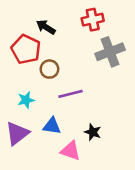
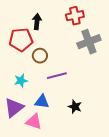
black arrow: (46, 27) -> (37, 22), turned 63
red pentagon: (26, 49) -> (21, 40), turned -30
pink triangle: (70, 151) -> (34, 122), moved

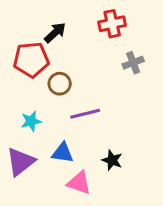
black arrow: (37, 22) -> (55, 33), turned 42
gray cross: (89, 42) -> (133, 63), size x0.6
pink triangle: (34, 122) -> (79, 183), moved

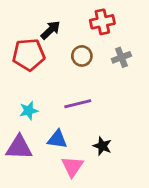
brown circle: (60, 84) -> (82, 56), moved
purple triangle: (21, 162) -> (19, 147), turned 40
pink triangle: (79, 183) -> (72, 167), turned 45

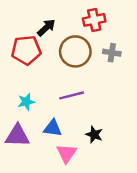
brown circle: (82, 56) -> (75, 51), size x1.6
gray cross: (121, 57) -> (112, 53), turned 30

